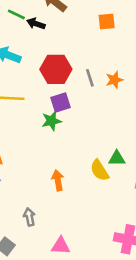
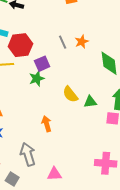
red hexagon: (56, 69) -> (20, 45), moved
yellow semicircle: (100, 170) -> (70, 94), moved
gray arrow: (29, 217) -> (28, 154), size x1.6

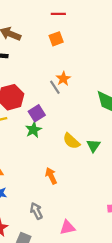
orange star: (82, 42) -> (63, 79), moved
green triangle: (90, 102) -> (93, 146), turned -40
gray arrow: (28, 154) -> (36, 211), size x0.7

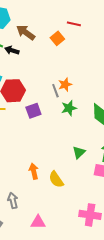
orange square: (56, 39) -> (57, 38), moved, turned -32
green star: (33, 130) -> (69, 108), moved
yellow semicircle: (71, 141) -> (56, 179), moved

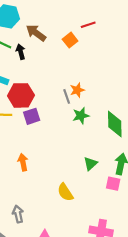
red line: (74, 24) -> (88, 25), turned -32
black arrow: (12, 50) -> (21, 52), turned 56
purple square: (33, 111) -> (32, 116), moved
orange arrow: (34, 171) -> (23, 162), moved

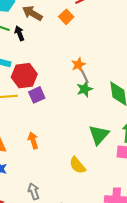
gray line: (67, 96) -> (85, 76), moved
green triangle: (90, 164) -> (99, 135), size x1.5

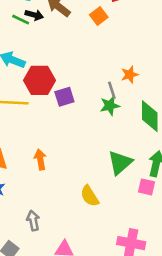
black arrow: (19, 33) -> (34, 15), moved, turned 120
orange star: (78, 65) -> (130, 75), moved
purple square: (37, 95) -> (64, 97), moved

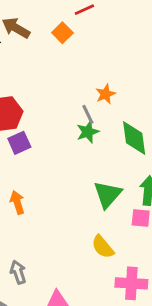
purple square: (64, 97) -> (19, 143), moved
yellow semicircle: (90, 196) -> (103, 247), moved

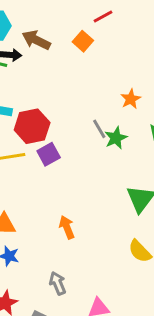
gray line: (88, 114) -> (99, 129), moved
orange arrow: (17, 202) -> (67, 227), moved

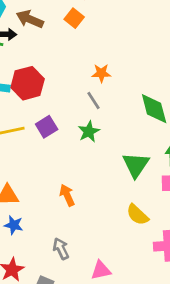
orange star: (131, 99) -> (101, 73), moved, turned 30
red hexagon: (32, 126) -> (28, 83), moved
green star: (116, 138) -> (89, 132), moved

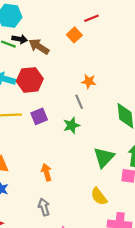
brown arrow: (30, 19) -> (39, 46), moved
gray arrow: (61, 249) -> (44, 207), moved

